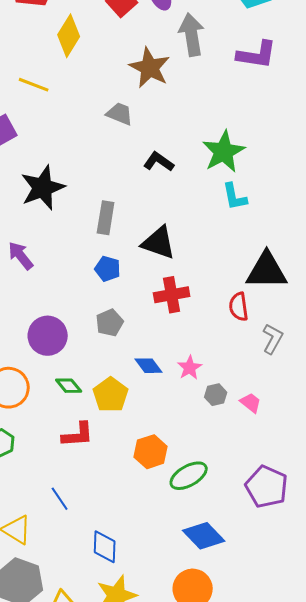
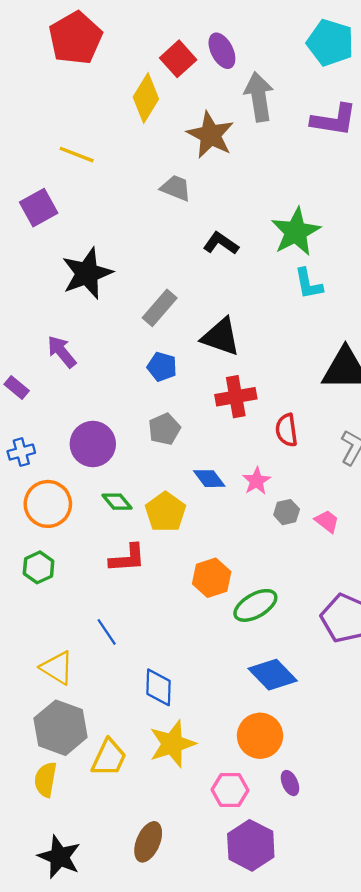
yellow diamond: (69, 36) -> (146, 98), moved
gray rectangle: (106, 218) -> (160, 308), turned 32
red semicircle: (239, 307) -> (287, 430), moved

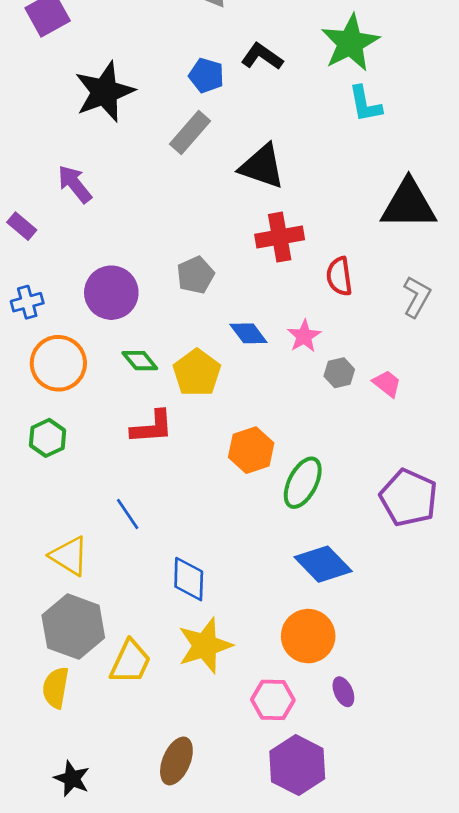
blue pentagon: (162, 367) -> (206, 75), moved
green ellipse: (255, 605) -> (303, 483), turned -33
black star: (59, 857) -> (72, 779), size x0.7

